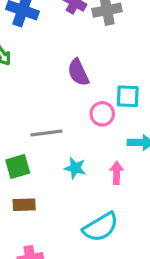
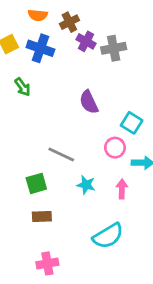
cyan square: (128, 96) -> (132, 123), turned 30
pink circle: (102, 114) -> (115, 148), moved
gray line: (46, 133) -> (61, 154), turned 32

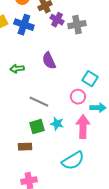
green arrow: (23, 87) -> (17, 69), moved, turned 120
purple semicircle: (89, 102) -> (49, 61), moved
green square: (36, 183) -> (37, 127), moved
pink arrow: (122, 189) -> (83, 127), size x1.6

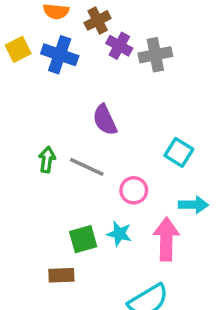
green arrow: (17, 69) -> (47, 160), moved, turned 104
pink circle: (78, 97) -> (134, 190), moved
gray line: (39, 102) -> (87, 167), moved

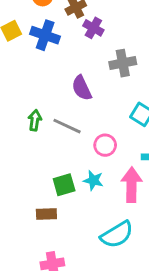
gray cross: (155, 55) -> (123, 63), moved

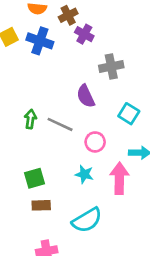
purple semicircle: (82, 88) -> (86, 96), moved
green square: (64, 185) -> (34, 178), moved
cyan semicircle: (117, 235) -> (87, 220), moved

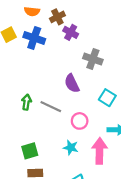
gray cross: (111, 66) -> (93, 59), turned 30

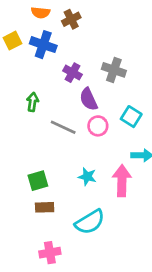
purple cross: (71, 32) -> (73, 73), moved
green arrow: (26, 102) -> (33, 102), moved
pink circle: (80, 121) -> (98, 126), moved

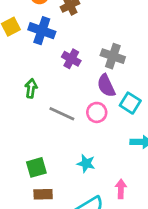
purple semicircle: (89, 99) -> (106, 86), moved
pink arrow: (122, 181) -> (121, 189), moved, size x0.6

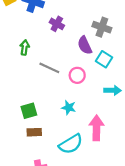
gray cross: (113, 56) -> (102, 27), moved
pink circle: (97, 112) -> (77, 75), moved
pink arrow: (121, 189) -> (97, 128), size x1.6

